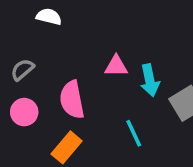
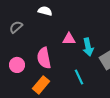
white semicircle: (49, 17) -> (45, 11), moved
gray semicircle: (22, 70) -> (16, 27), moved

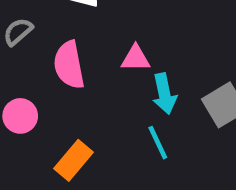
cyan arrow: (88, 47) -> (164, 94), moved
pink semicircle: (44, 58) -> (69, 65), moved

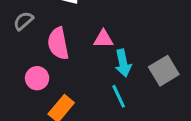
pink circle: (20, 116) -> (37, 78), moved

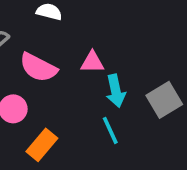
pink semicircle: (58, 43) -> (38, 67), turned -52

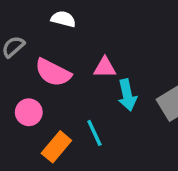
cyan line: (110, 130) -> (94, 133), moved

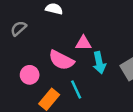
pink semicircle: (53, 73) -> (61, 60), moved

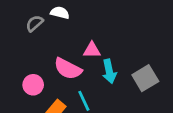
gray semicircle: (19, 28) -> (34, 23), moved

